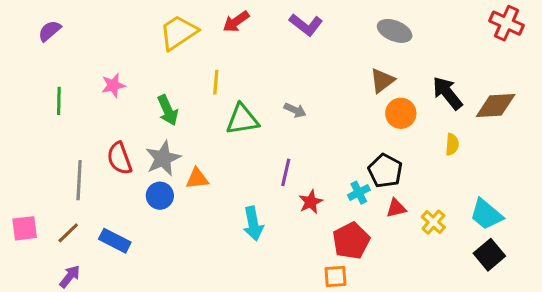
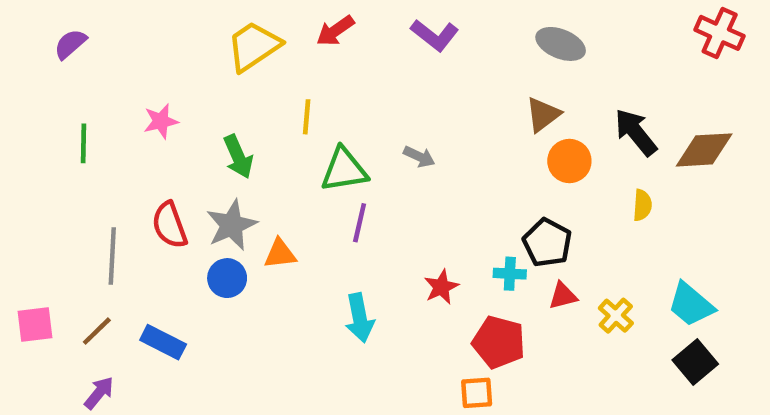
purple line: (286, 172) -> (360, 223), moved
cyan cross: (359, 193) -> (510, 274), turned 30
red pentagon: (351, 241) -> (499, 342), turned -30

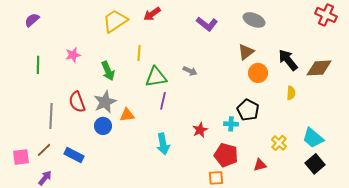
purple L-shape: (435, 35) -> (207, 24), moved
red triangle: (563, 296) -> (260, 165), moved
pink square: (35, 324) -> (21, 157), moved

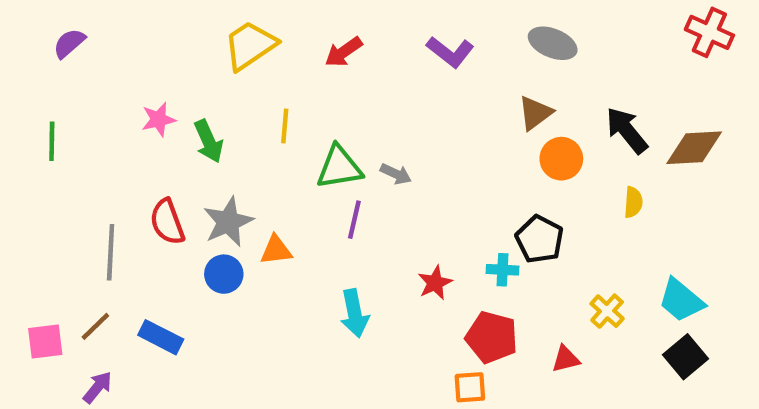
red arrow: (152, 14) -> (344, 52), moved
yellow line: (139, 53) -> (285, 126), moved
green line: (38, 65) -> (52, 141), moved
green arrow: (108, 71) -> (209, 141), moved
gray arrow: (190, 71) -> (396, 174), moved

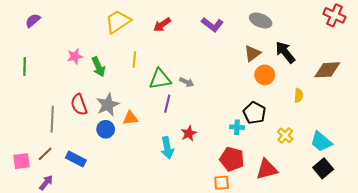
black arrow: (627, 130) -> (285, 52), moved
red star: (435, 283) -> (189, 133), moved
yellow cross: (607, 311) -> (285, 135), moved
red triangle: (566, 359) -> (267, 169), size x1.6

